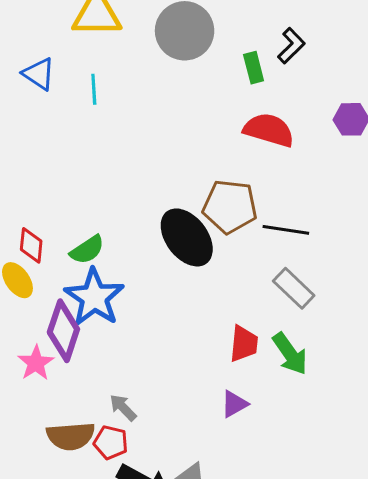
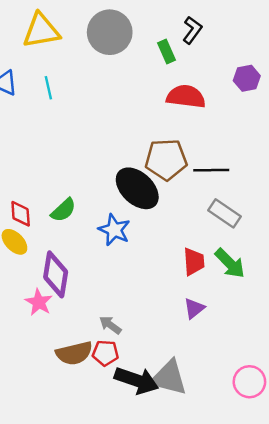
blue star: (94, 297) -> (114, 230), moved, size x0.7

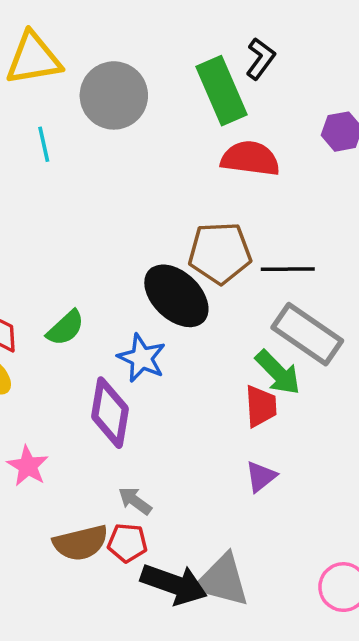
gray circle: (110, 32) -> (114, 95), moved
green rectangle: (167, 51) -> (221, 91), size x1.8
gray rectangle: (225, 213) -> (307, 334), size x1.4
green arrow: (230, 263) -> (278, 372), moved
purple diamond: (56, 274) -> (110, 413), moved

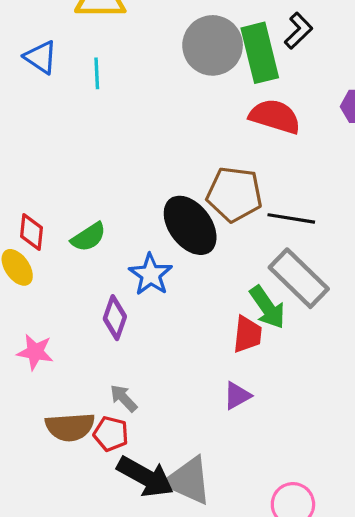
gray circle: (114, 95) -> (213, 45), moved
purple diamond: (110, 413) -> (115, 318), size x0.7
pink star: (28, 466) -> (35, 352), turned -30

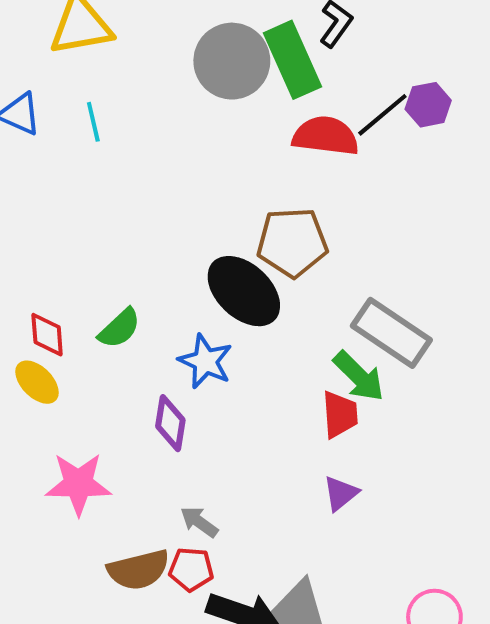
black line: (291, 218) -> (382, 115), moved, turned -39
pink star: (35, 352) -> (78, 484), size x1.4

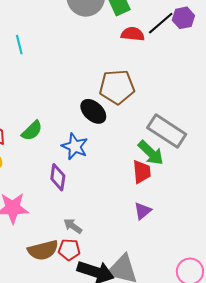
cyan line: (93, 122) -> (19, 45), moved
red semicircle: (326, 136) -> (133, 34), size x0.7
black ellipse: (244, 291) -> (93, 111), size x0.7

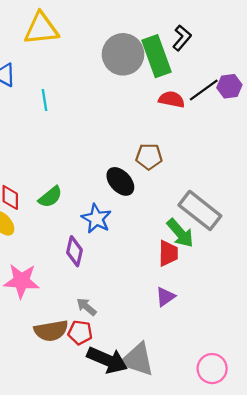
brown pentagon: (117, 87) -> (149, 157), size x0.7

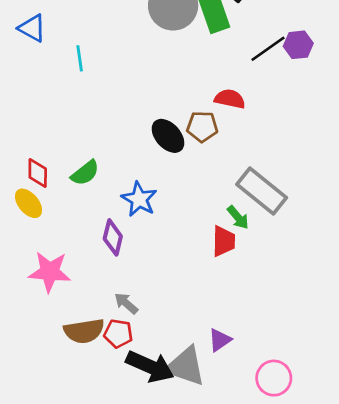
red semicircle: (172, 99) -> (230, 99), moved
black ellipse: (120, 181) -> (168, 136), moved
green arrow: (180, 233) -> (238, 217), size x0.7
purple triangle: (165, 297) -> (220, 340), moved

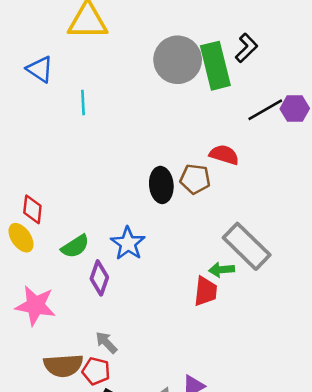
black ellipse: (168, 136) -> (161, 185), turned 32
green semicircle: (85, 173) -> (75, 246), moved
green arrow: (238, 217) -> (222, 270), turned 120

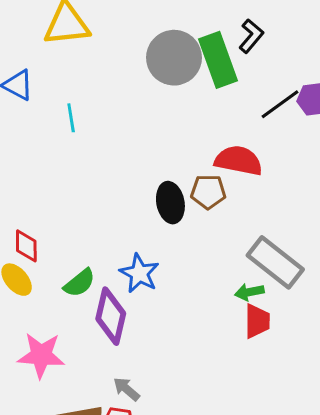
red semicircle: (224, 155) -> (239, 161), size x1.4
purple diamond: (99, 278) -> (111, 316), size x1.4
red trapezoid: (206, 291) -> (257, 321), moved

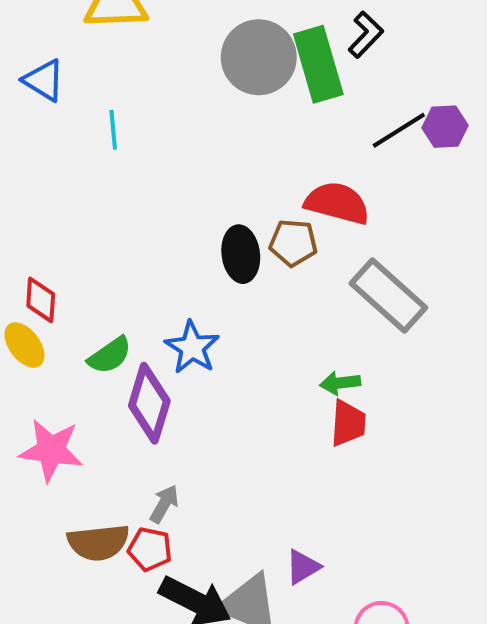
gray rectangle: (275, 262) -> (388, 296), moved
gray arrow: (127, 389) -> (164, 504), turned 76

